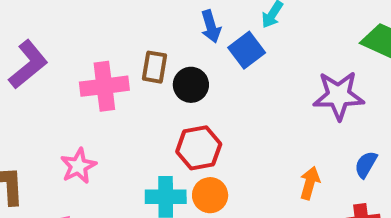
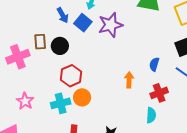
purple star: (339, 95) -> (110, 25), moved
pink star: (78, 166) -> (25, 101), moved

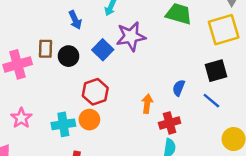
blue square: (83, 23) -> (103, 50), moved
red hexagon: (71, 76) -> (95, 92), moved
red cross: (159, 93) -> (170, 123), moved

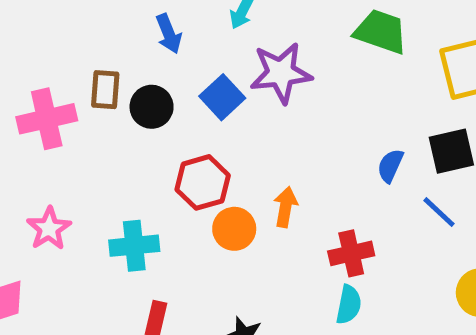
blue semicircle: (179, 88) -> (390, 166), moved
orange arrow: (147, 104) -> (285, 207), moved
orange circle: (89, 120) -> (234, 229), moved

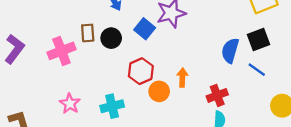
blue semicircle: (390, 166) -> (230, 51), size x1.5

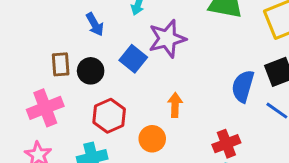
pink cross: (61, 51) -> (45, 108), moved
red hexagon: (141, 71) -> (109, 116), moved
orange arrow: (182, 77) -> (175, 105), moved

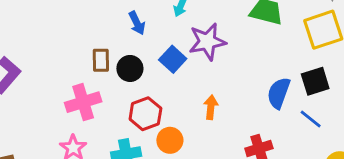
orange circle: (152, 139) -> (170, 140), moved

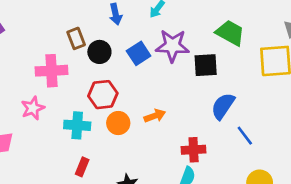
brown rectangle: (101, 60) -> (76, 38), turned -35
black square: (315, 81) -> (206, 65), moved
orange arrow: (211, 107) -> (155, 116), moved, turned 50

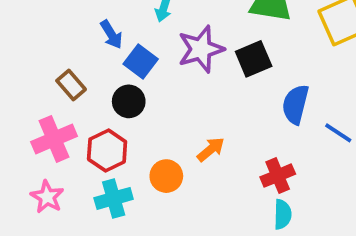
black circle: (99, 52) -> (129, 101), moved
blue square: (139, 53) -> (141, 62), moved
red hexagon: (103, 95) -> (107, 151), moved

